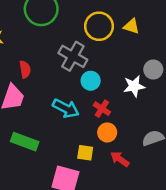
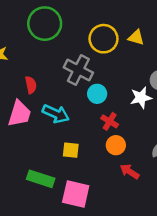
cyan arrow: (66, 108) -> (56, 114), moved
green rectangle: (25, 142) -> (41, 179), moved
yellow square: (85, 153) -> (71, 150), moved

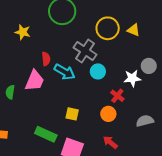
cyan arrow: (56, 114) -> (65, 72), moved
red cross: (110, 121) -> (117, 96), moved
red arrow: (130, 171) -> (110, 142), moved

